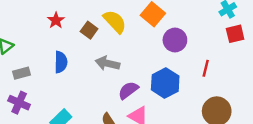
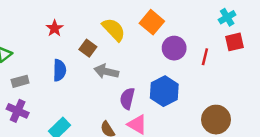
brown square: (89, 30) -> (88, 48), moved
red line: (206, 68) -> (205, 57), moved
purple semicircle: (128, 90) -> (127, 99), turned -40

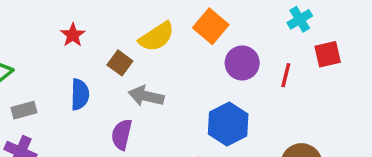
cyan cross: (227, 17) -> (300, 19), moved
yellow semicircle: (114, 30) -> (157, 37), turned 100
purple semicircle: (127, 99) -> (122, 135), moved

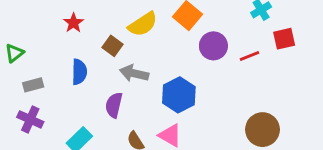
red line: (286, 75) -> (249, 56), turned 54
blue hexagon: (228, 124) -> (179, 95), moved

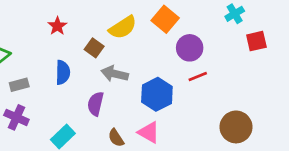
red line: (249, 56) -> (198, 76), moved

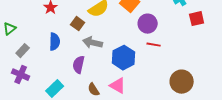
red line: (198, 76) -> (154, 45), turned 32
gray rectangle: (19, 85) -> (23, 51), turned -32

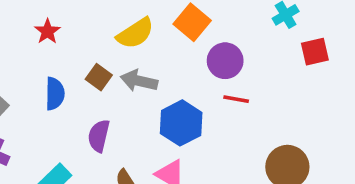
brown square: (78, 24) -> (99, 77), moved
gray arrow: (93, 43) -> (139, 81), moved

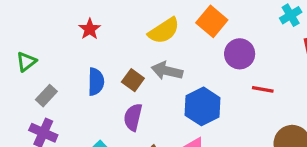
brown square: (99, 77) -> (133, 80), moved
red line: (236, 99) -> (263, 89), moved

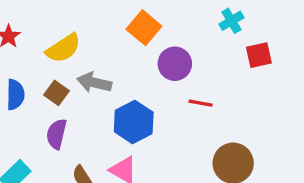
yellow semicircle: (164, 31) -> (63, 48), moved

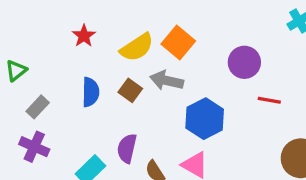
orange square: (144, 28) -> (178, 42), moved
purple semicircle: (56, 134) -> (127, 148), moved

